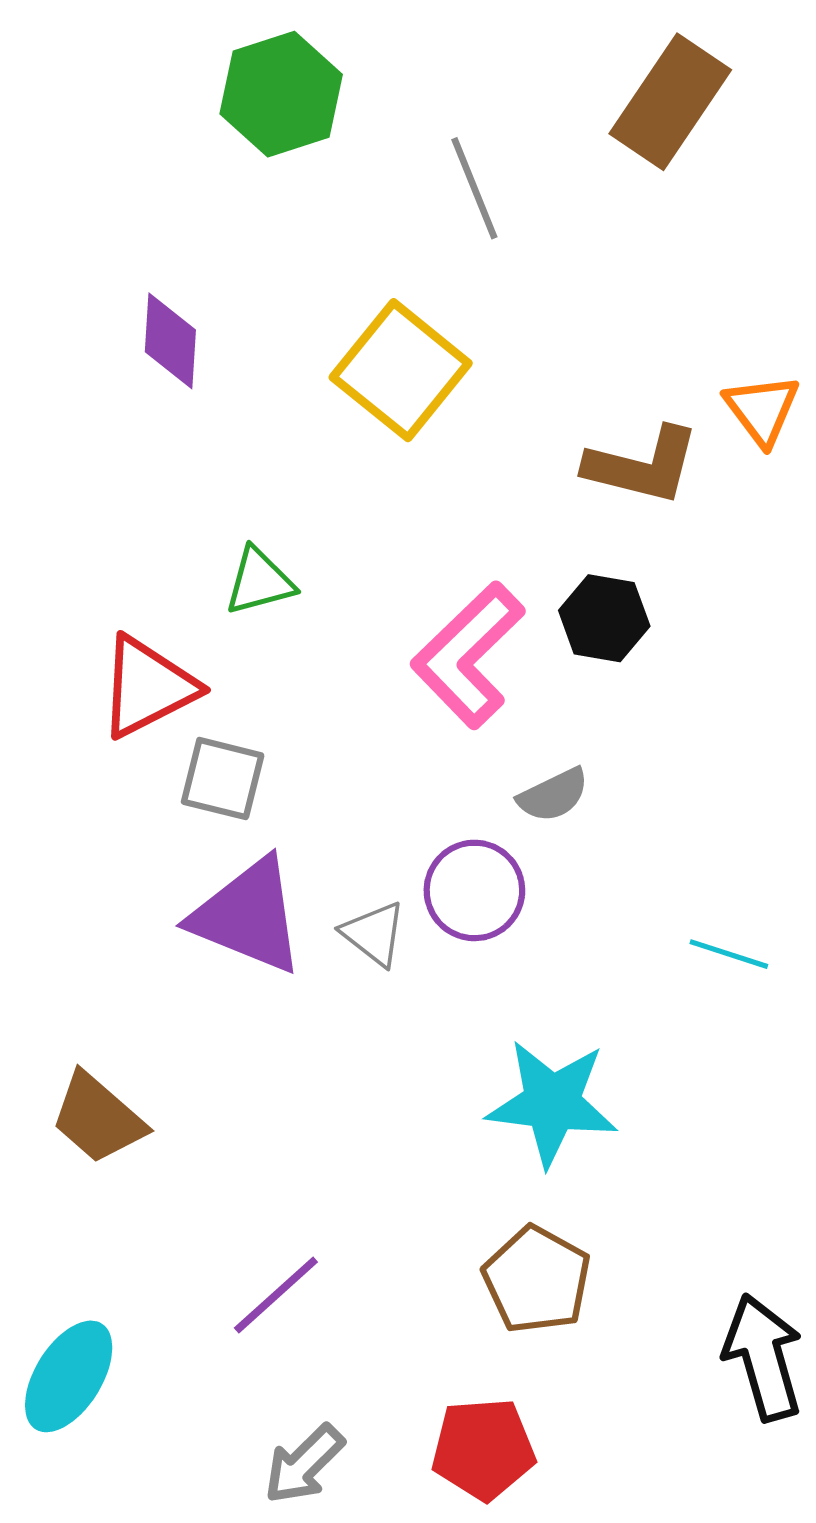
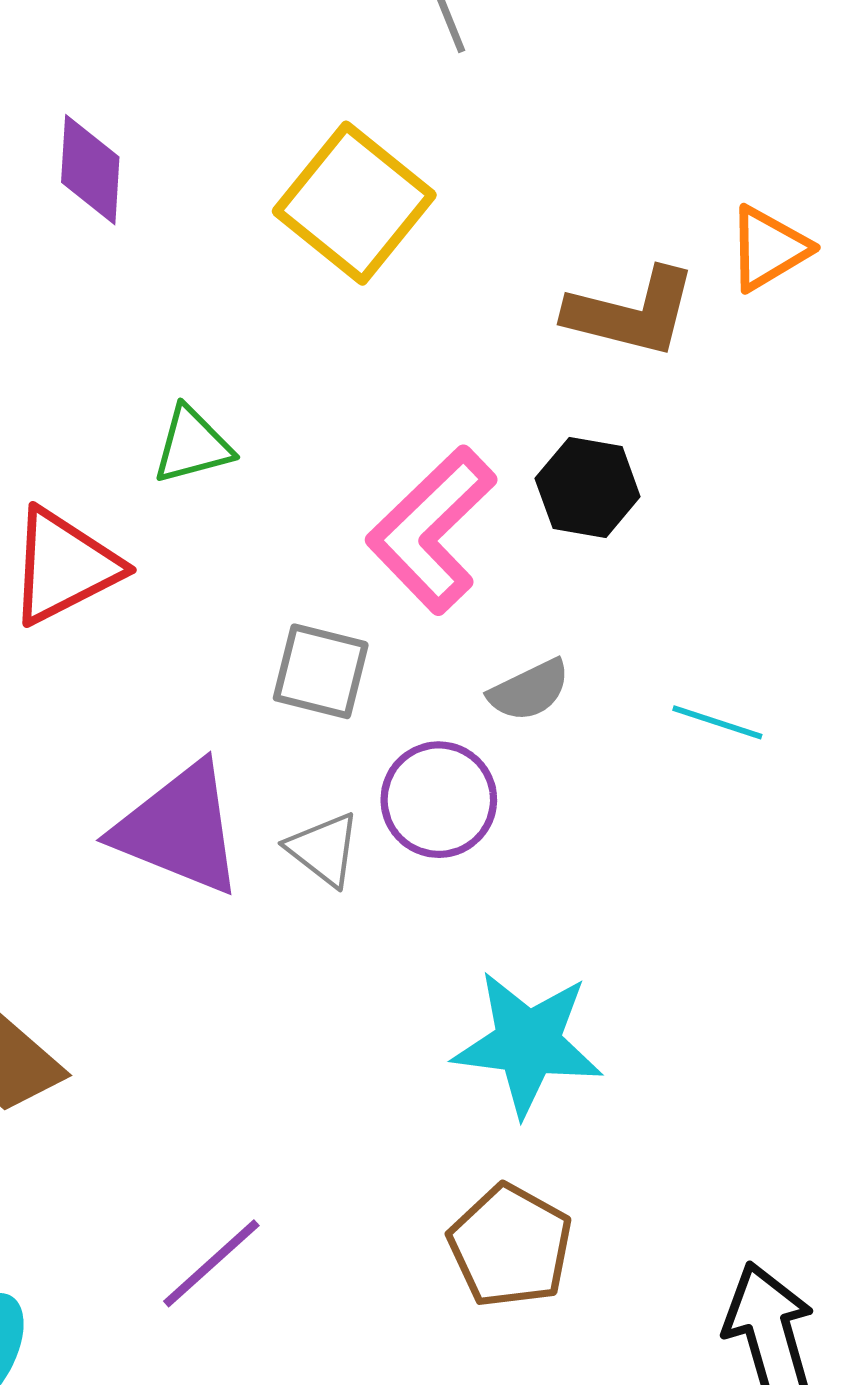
orange triangle: (762, 410) -> (768, 248), turned 36
gray square: (223, 779) -> (321, 671), moved
cyan line: (729, 954) -> (717, 722), moved

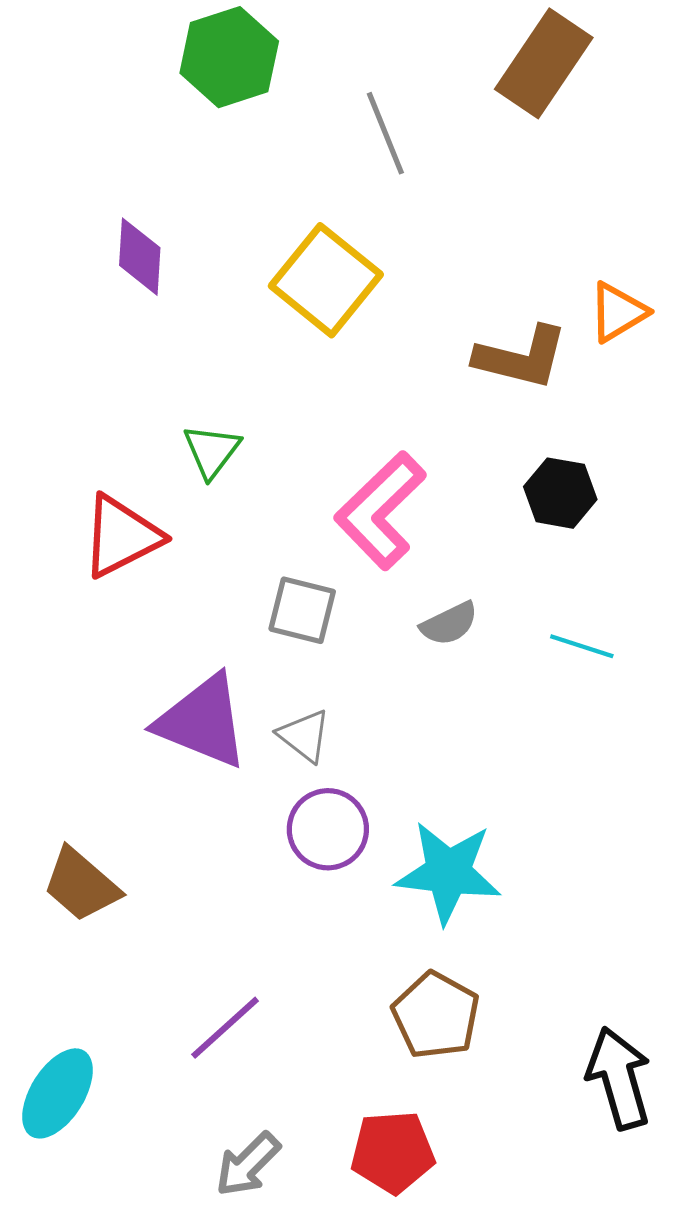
green triangle: (192, 445) -> (212, 451), turned -38
black hexagon: (588, 488) -> (560, 493), moved
purple circle: (439, 800) -> (328, 829), moved

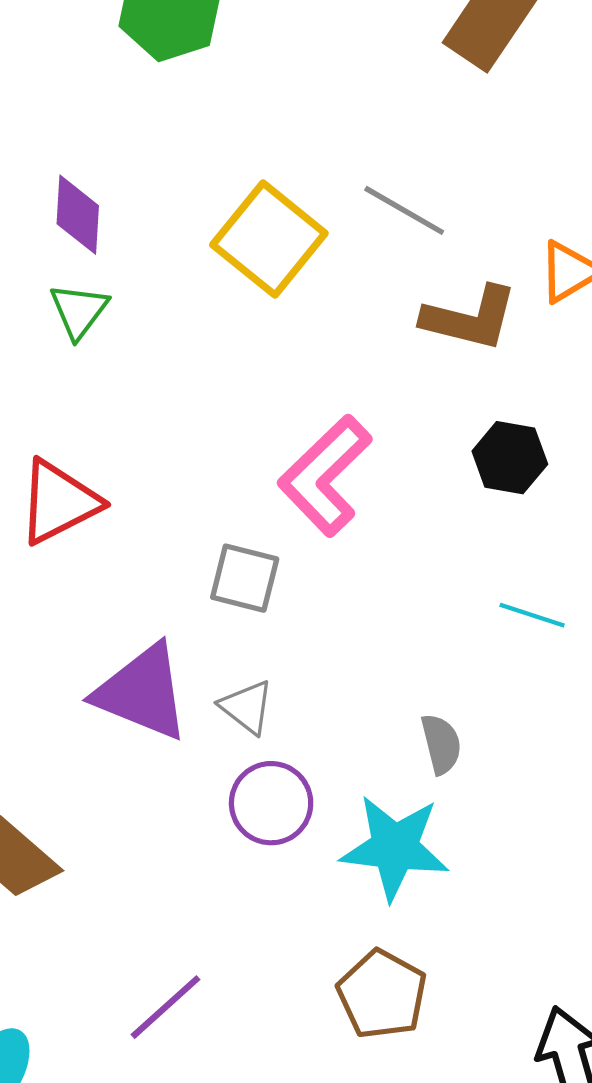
gray line: (385, 133) -> (404, 210), moved, turned -38
green triangle: (212, 451) -> (79, 311), moved
gray semicircle: (449, 624) -> (441, 744), moved, turned -78

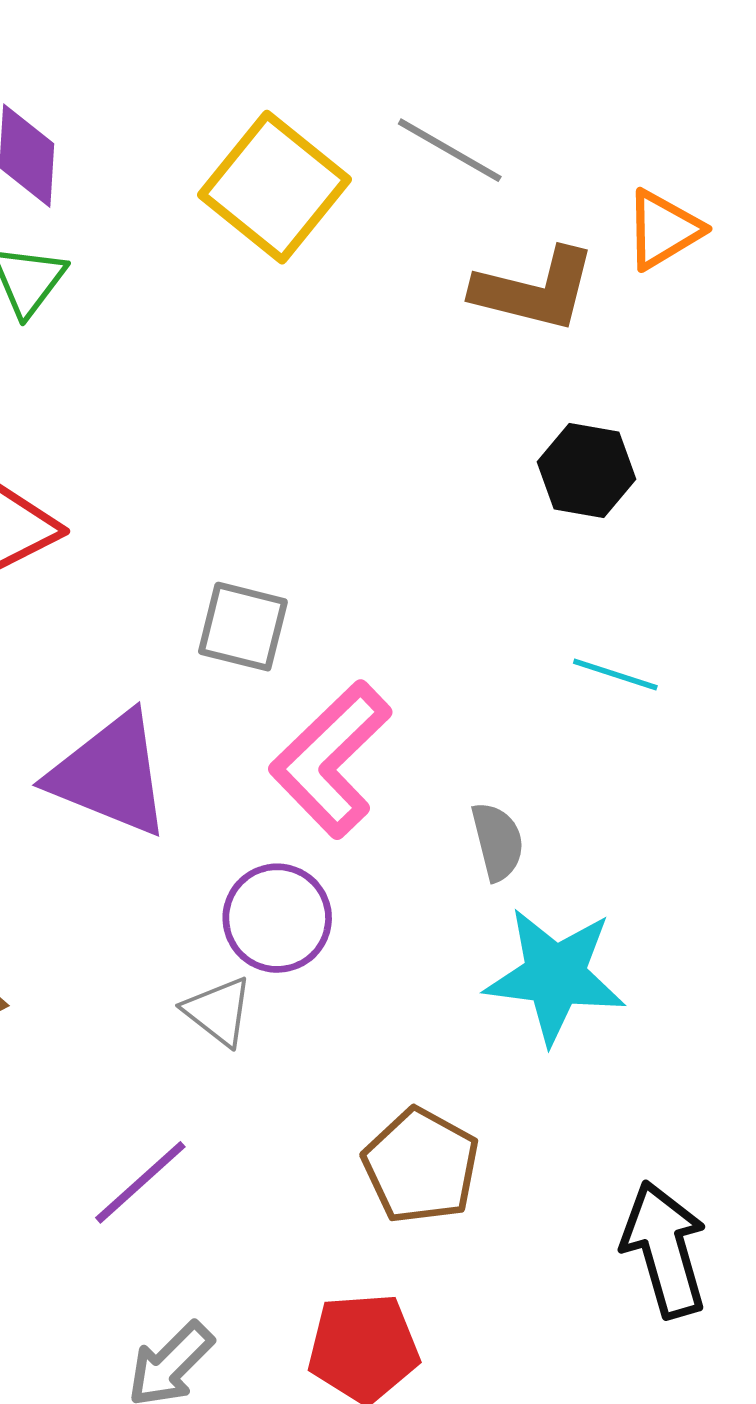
pink L-shape: (325, 476) -> (331, 759), moved
gray triangle: (247, 707) -> (218, 1011), moved
cyan star: (395, 848) -> (555, 976), moved

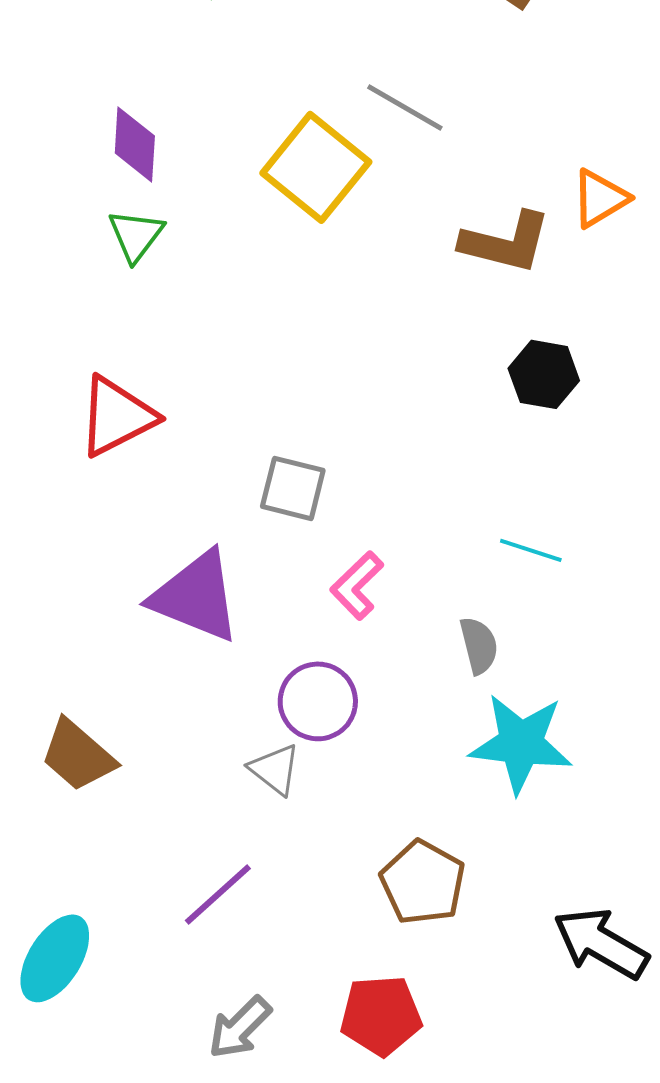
gray line: (450, 150) -> (405, 107), moved
cyan line: (615, 674) -> (531, 550), moved
pink L-shape: (331, 759) -> (357, 585), size x0.6
black arrow: (665, 1249) -> (601, 943), turned -44

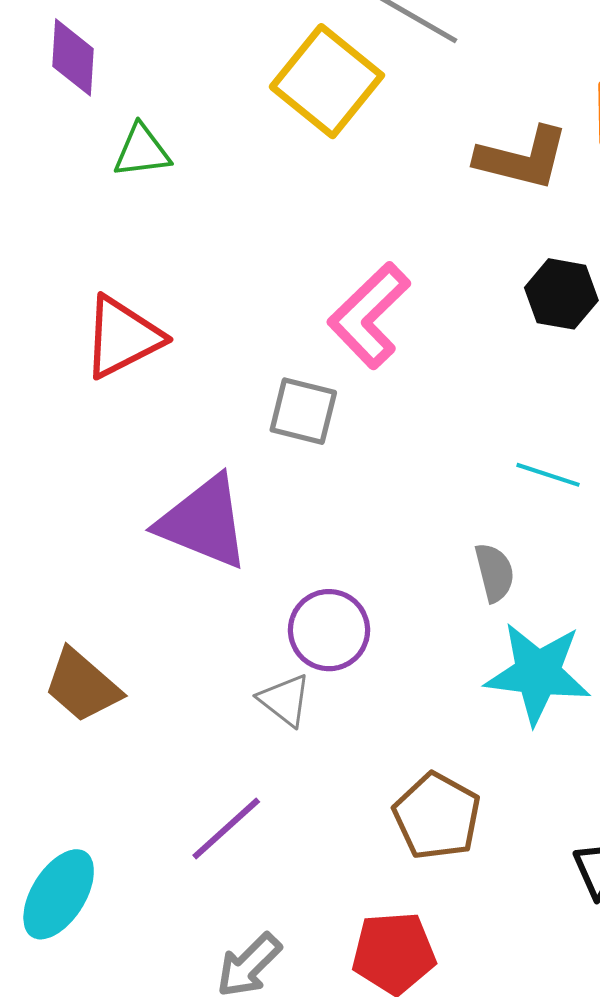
purple diamond: (135, 144) -> (73, 57), moved
green triangle: (136, 235) -> (142, 151), turned 46
pink L-shape: (357, 585) -> (369, 315), moved, size x1.5

